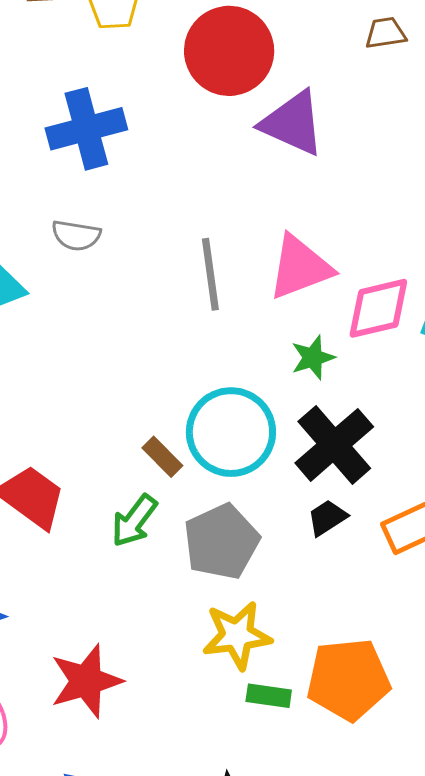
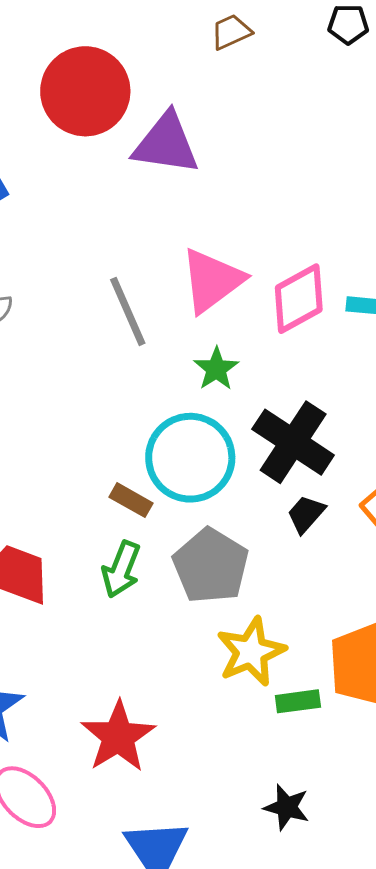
green star: (313, 358) -> (216, 369), moved

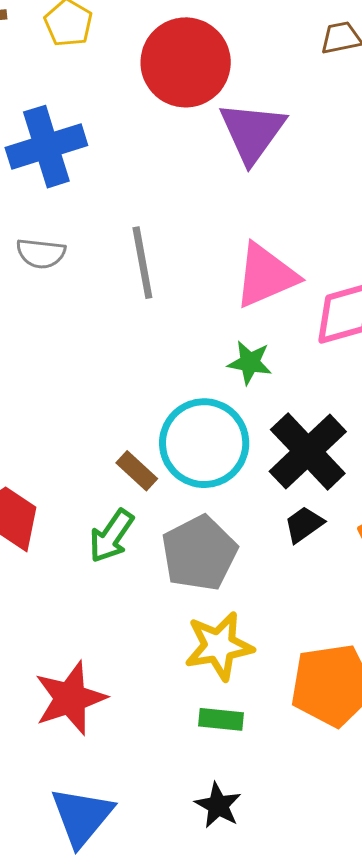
purple triangle: (166, 144) -> (252, 132), turned 44
gray line: (128, 311) -> (142, 263), moved
green star: (216, 369) -> (250, 363), turned 30
green rectangle: (298, 701) -> (221, 719), moved

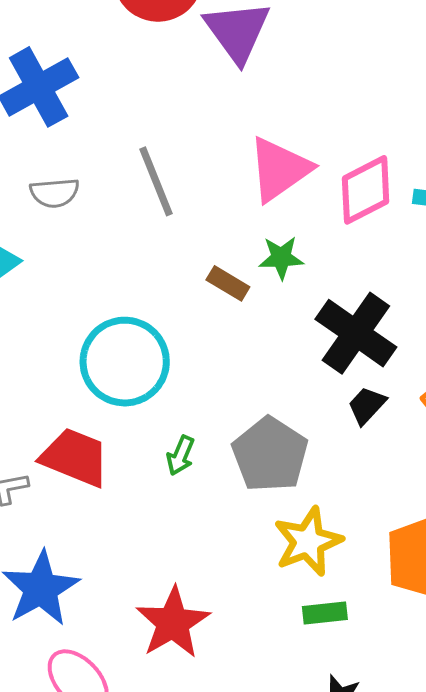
cyan circle: (204, 443) -> (125, 362), moved
brown rectangle: (137, 471) -> (228, 283), moved
green arrow: (111, 536) -> (181, 455), size x0.7

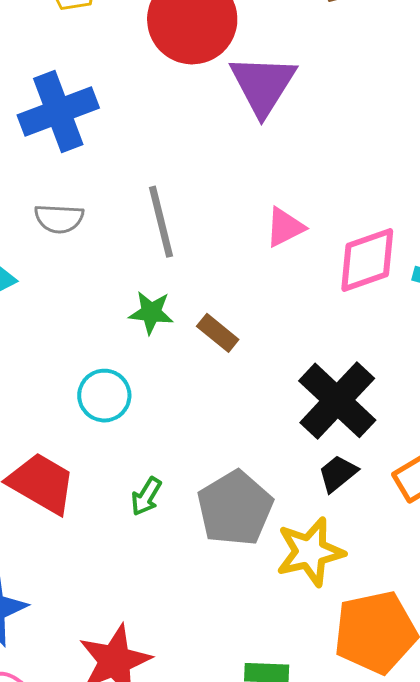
pink triangle: (279, 169) -> (285, 227), size x0.6
green star: (281, 258) -> (151, 313), moved
cyan circle: (125, 362) -> (104, 396), size x0.6
yellow star: (308, 542) -> (310, 552), moved

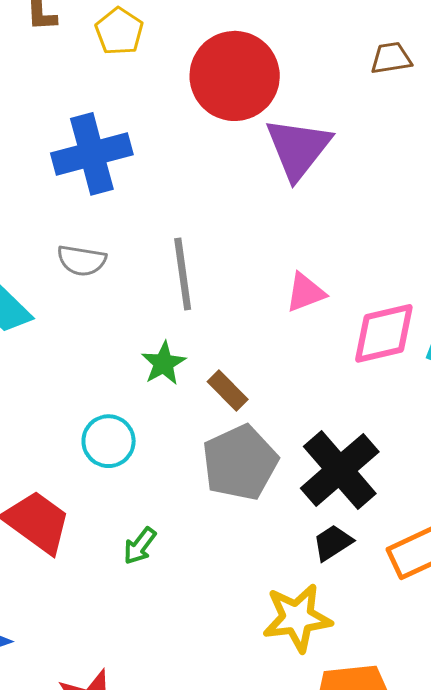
green star: (151, 313) -> (164, 363), turned 30
gray pentagon: (235, 508) -> (240, 463), moved

